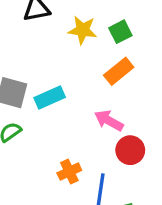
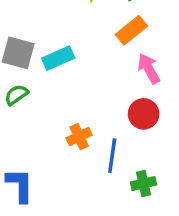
pink arrow: (109, 121) -> (149, 69), moved, turned 32

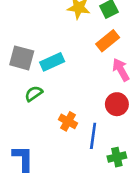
green semicircle: (16, 95) -> (34, 94), moved
orange cross: (79, 137) -> (68, 121), turned -36

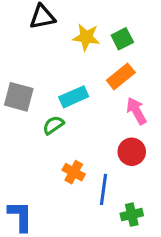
cyan rectangle: (52, 62) -> (74, 97), moved
green semicircle: (34, 94) -> (53, 125), moved

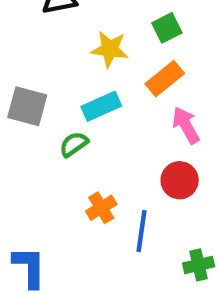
yellow star: (86, 37) -> (110, 49), moved
orange cross: (74, 172) -> (101, 208), turned 30
green cross: (132, 215) -> (199, 265), moved

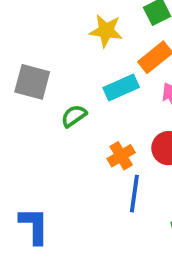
cyan rectangle: (101, 106) -> (121, 88), moved
orange cross: (101, 208) -> (121, 156), moved

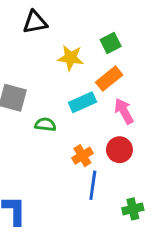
green semicircle: (74, 116) -> (45, 124), turned 42

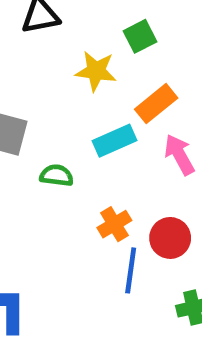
green square: (111, 43) -> (140, 36), moved
red circle: (119, 150) -> (170, 238), moved

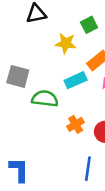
green semicircle: (57, 175) -> (45, 99), size x1.5
blue line: (131, 270) -> (88, 169), moved

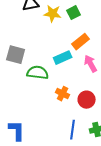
yellow star: (66, 43) -> (53, 14), moved
orange cross: (76, 124) -> (63, 94), turned -32

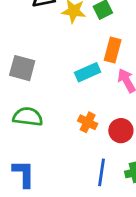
orange rectangle: (81, 42) -> (113, 50), turned -36
green semicircle: (38, 73) -> (28, 117), moved

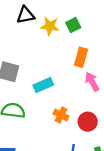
cyan rectangle: (88, 72) -> (43, 85), moved

